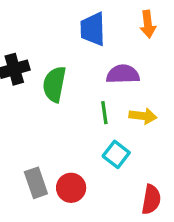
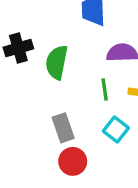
gray rectangle: (36, 183) -> (63, 128), moved

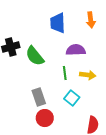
green semicircle: (57, 62) -> (35, 56), turned -50

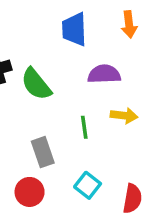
green line: (65, 73) -> (84, 127), moved
cyan square: (72, 98) -> (88, 185), moved
red circle: (45, 118) -> (30, 192), moved

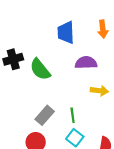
green line: (84, 127) -> (73, 115), moved
gray rectangle: (43, 152) -> (45, 115), turned 60

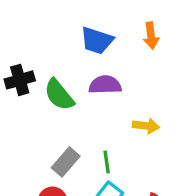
blue trapezoid: (66, 32) -> (97, 41), turned -70
purple semicircle: (86, 63) -> (105, 85), moved

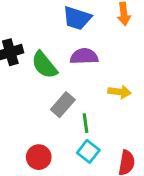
gray rectangle: (66, 162) -> (63, 105), moved

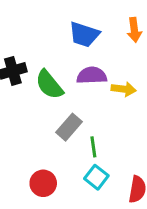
yellow arrow: (120, 92) -> (124, 89), moved

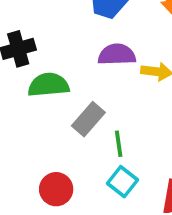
green semicircle: (49, 85) -> (49, 85), moved, turned 124

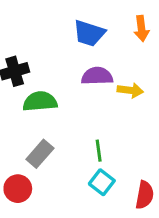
gray rectangle: (88, 119) -> (40, 154), moved
red circle: (56, 189) -> (18, 189), moved

